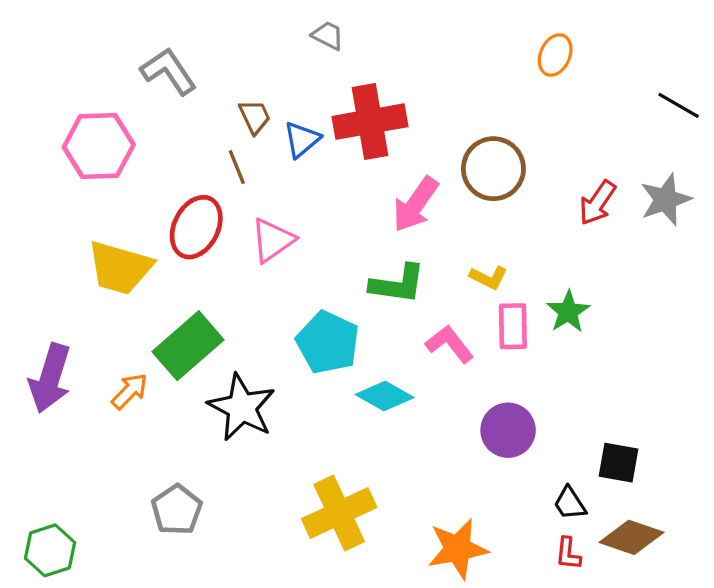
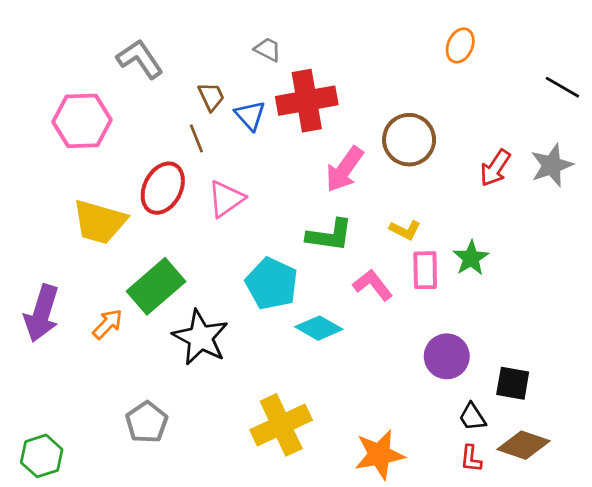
gray trapezoid: (328, 35) -> (268, 49), moved
blue triangle: (302, 139) -> (250, 115), turned -32
purple circle: (508, 430) -> (447, 356), moved

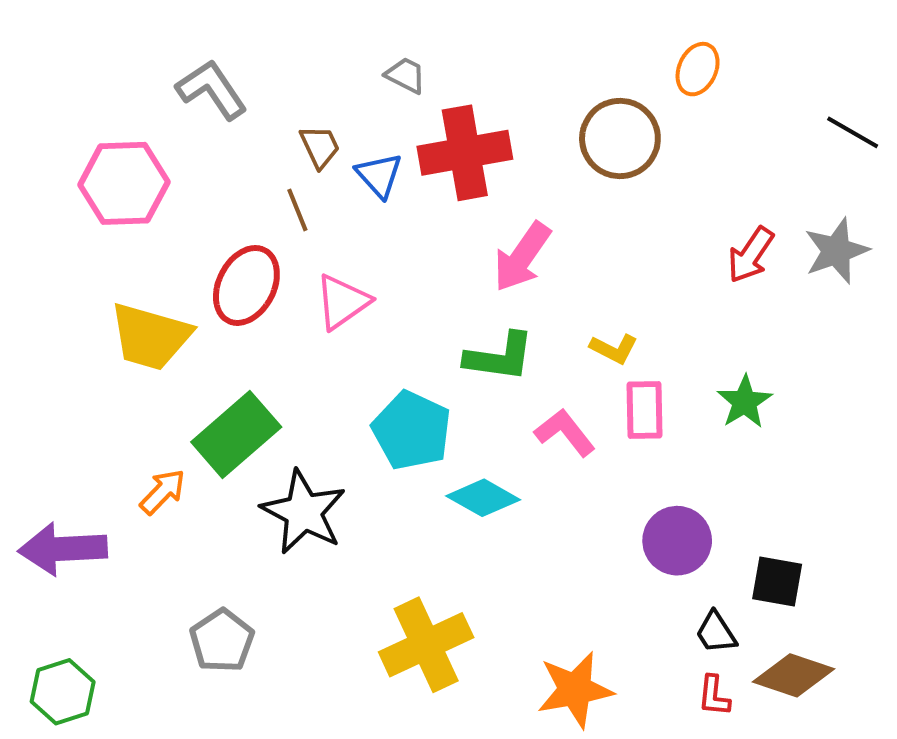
brown circle: (409, 140) -> (620, 138), moved
green star: (471, 258) -> (745, 402), moved
purple arrow: (42, 313) -> (63, 549), moved, turned 70

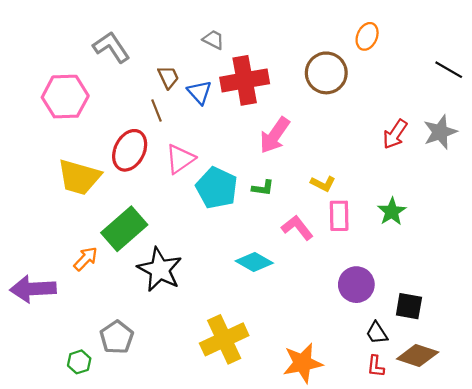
green L-shape: (500, 357) -> (263, 188), size x0.6
cyan pentagon: (412, 430) -> (217, 188), moved
green hexagon: (63, 692) -> (79, 362), moved, size x0.7

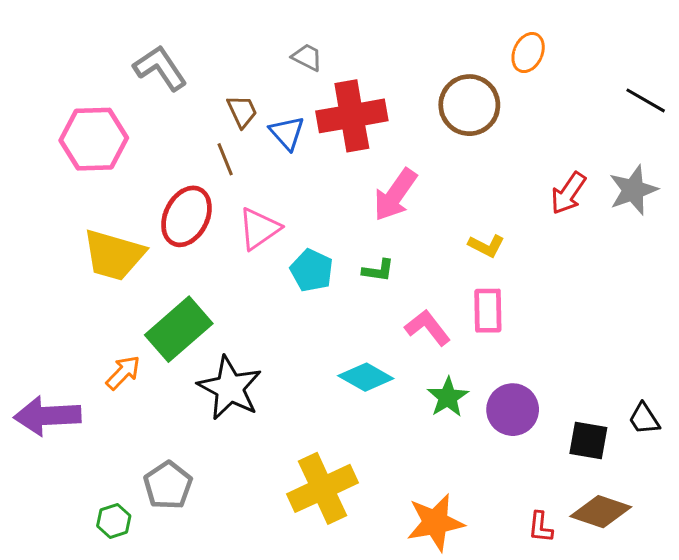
yellow L-shape: (323, 184) -> (486, 246), moved
cyan pentagon: (217, 188) -> (312, 270), size x0.7
green star: (392, 212) -> (448, 397), moved
black trapezoid: (377, 333) -> (644, 419), moved

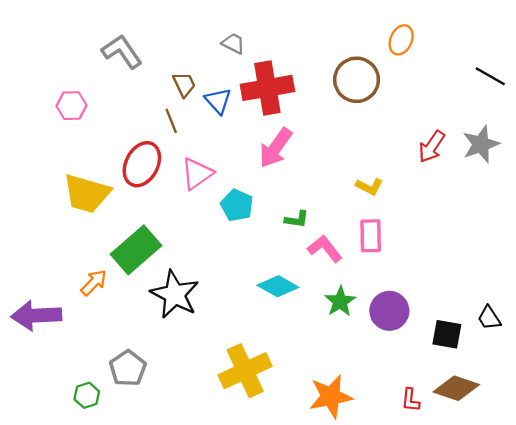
pink hexagon: (94, 139) -> (71, 106), size x0.6
pink arrow: (395, 195) -> (276, 148), moved
green L-shape: (378, 270) -> (297, 219), moved

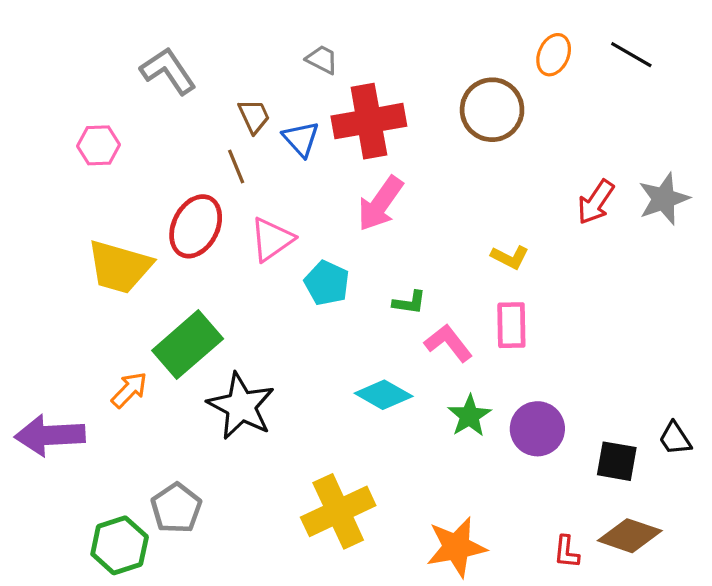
black line: (490, 76) -> (631, 55), moved
green hexagon: (87, 395) -> (120, 545), size x1.6

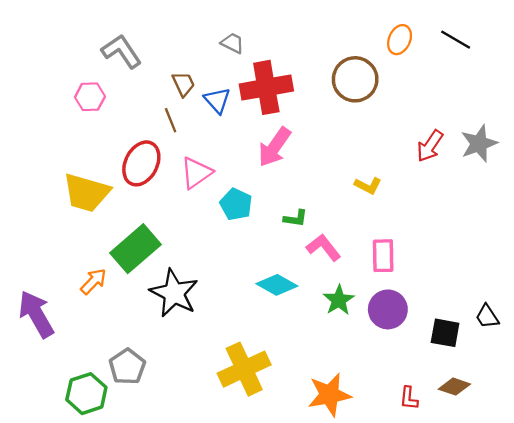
pink hexagon: (98, 145) -> (90, 97), moved
pink rectangle: (511, 325) -> (383, 256), moved
purple arrow: (50, 435) -> (36, 314), turned 63
brown diamond: (630, 536) -> (454, 387), size x0.7

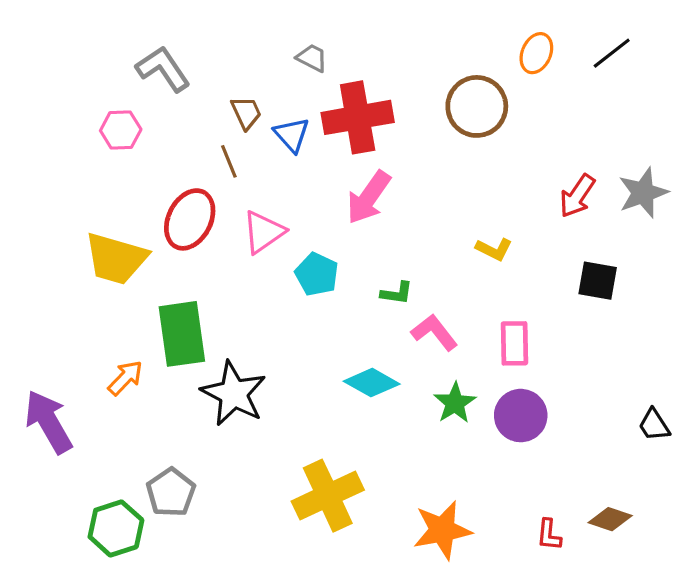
black line: (456, 40) -> (612, 53), turned -68
green rectangle: (136, 249) -> (182, 334), turned -57
black square: (445, 333) -> (598, 281), moved

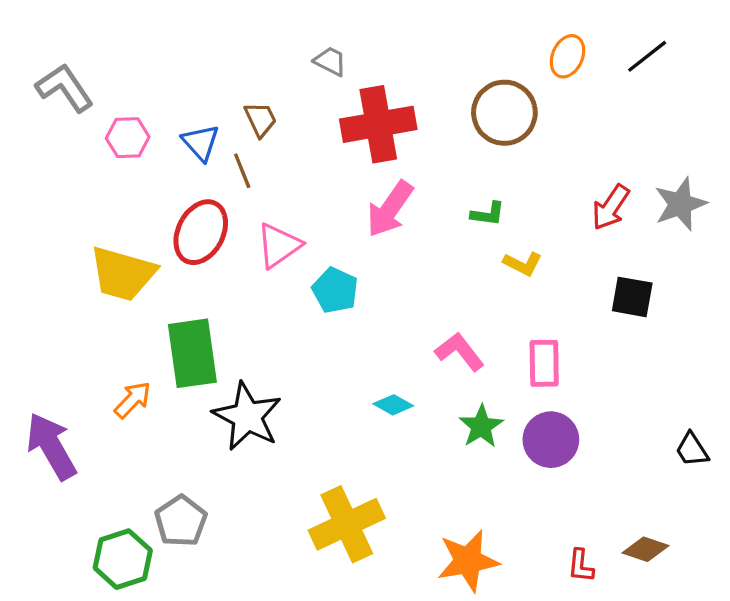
gray L-shape: (163, 69) -> (65, 88), moved
blue triangle: (292, 135) -> (201, 143), moved
green L-shape: (397, 293) -> (488, 214), moved
cyan diamond: (372, 383) -> (393, 405), size x0.7

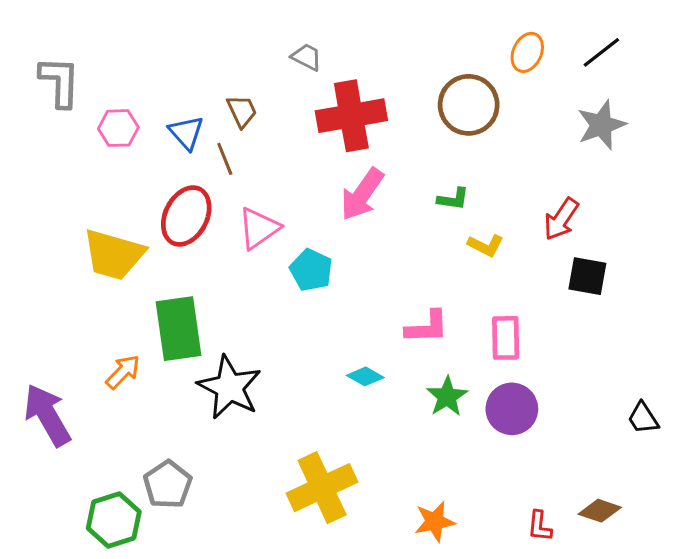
gray L-shape: (65, 88) -> (60, 82), turned 36
gray star: (680, 204) -> (601, 125), moved
red arrow: (611, 207) -> (561, 219), moved
pink L-shape: (460, 352) -> (427, 327), turned 126
orange star: (468, 561) -> (435, 522), size x0.7

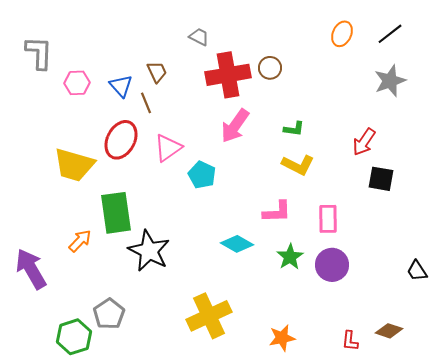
brown circle: (469, 105) -> (270, 68), moved, size x0.6
yellow L-shape: (486, 245) -> (298, 165), moved, size x1.4
cyan diamond: (365, 376) -> (237, 244), size x1.4

